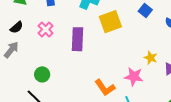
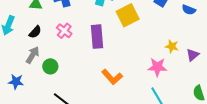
green circle: (42, 74) -> (50, 66), moved
orange L-shape: (105, 88) -> (112, 77), moved

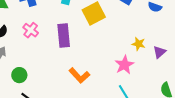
green circle: (50, 66) -> (19, 75), moved
pink star: (157, 67) -> (124, 65), turned -30

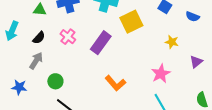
purple rectangle: (64, 35) -> (101, 43), turned 40
yellow star: (139, 44) -> (172, 42), moved

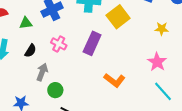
gray arrow: (36, 61) -> (42, 72), moved

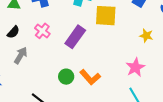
yellow square: (118, 17) -> (106, 16), turned 30
green circle: (55, 90) -> (66, 77), moved

